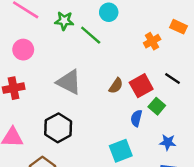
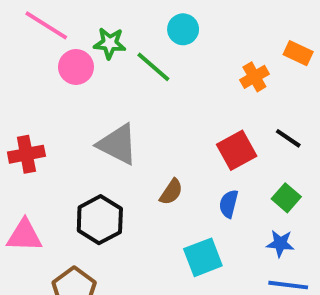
pink circle: (23, 50) -> (76, 67), moved
brown semicircle: (116, 86) -> (171, 192), moved
green square: (157, 106) -> (286, 198), moved

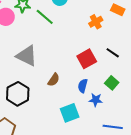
blue star: (280, 243) -> (96, 100), moved

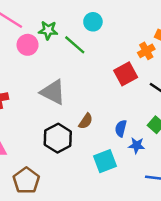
orange cross: (96, 22) -> (146, 51), moved
red square: (87, 59) -> (126, 74), moved
black hexagon: (18, 94) -> (58, 138), moved

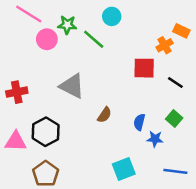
red square: (126, 74) -> (144, 68), turned 30
black hexagon: (58, 138) -> (46, 132), moved
cyan square: (105, 161) -> (124, 169), moved

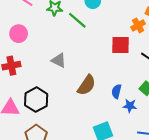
pink circle: (47, 39) -> (19, 34), moved
gray triangle: (72, 86) -> (59, 60), size x0.7
brown semicircle: (104, 115) -> (87, 85), size x1.5

